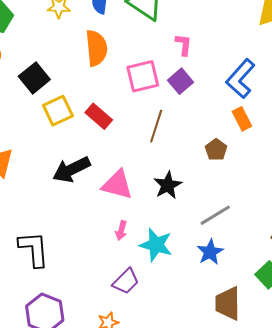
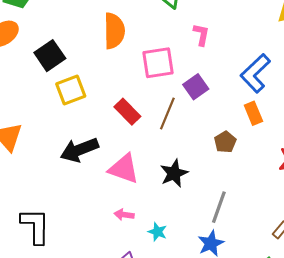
purple square: (180, 81) -> (196, 87), moved
red rectangle: (99, 116) -> (127, 112), moved
gray line: (215, 215) -> (219, 207), turned -44
pink arrow: (121, 230) -> (124, 215), turned 78
cyan star: (156, 245) -> (157, 232), size x0.6

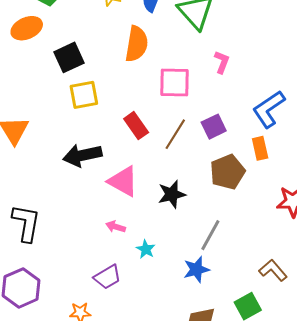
purple square: (196, 87) -> (214, 127), moved
brown pentagon: (225, 142) -> (227, 172), size x1.6

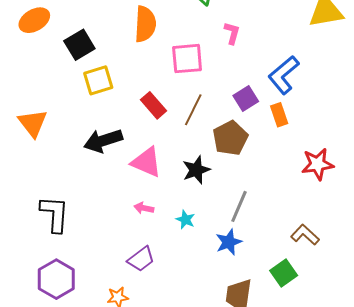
purple square: (214, 127) -> (246, 99), moved
brown pentagon: (227, 172) -> (230, 138), moved
cyan star: (146, 249) -> (185, 220), moved

